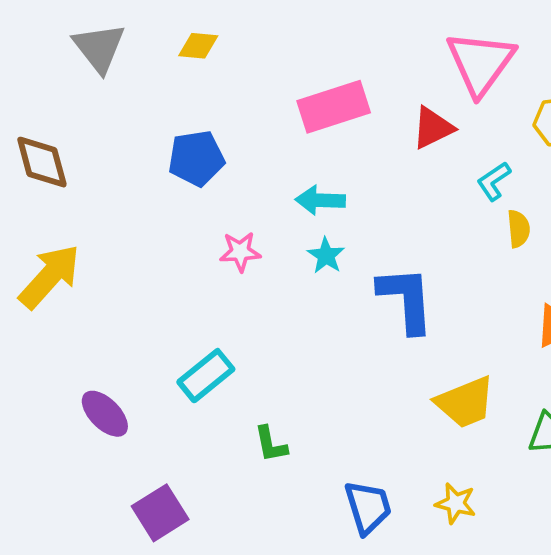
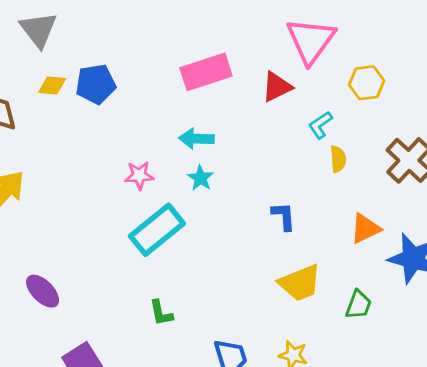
yellow diamond: (198, 46) -> (52, 85), moved
blue pentagon: (196, 158) -> (96, 84), moved
blue L-shape: (406, 299) -> (284, 216), moved, size x0.6
cyan rectangle: (206, 376) -> (157, 230), moved, size x1.4

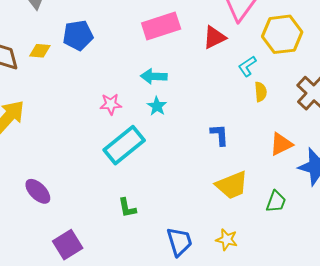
yellow hexagon: (367, 83) -> (282, 34), size x1.5
yellow diamond: (52, 85) -> (40, 51), moved

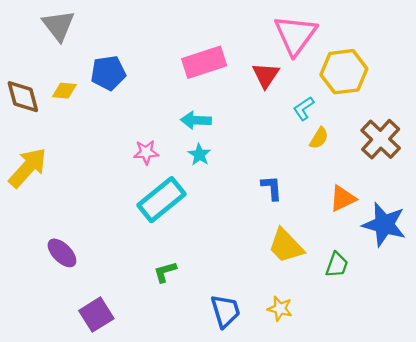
red triangle: (214, 37) -> (266, 75), turned -30
yellow semicircle: (261, 92) -> (319, 138), turned 36
yellow trapezoid: (232, 185) -> (286, 246), turned 68
green L-shape: (127, 208) -> (165, 272), turned 85

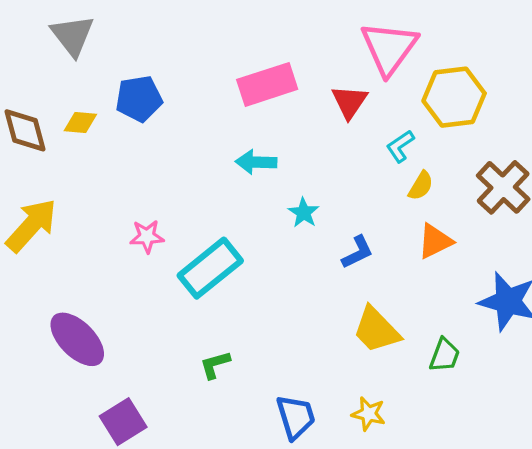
pink star: (146, 152) -> (147, 236), moved
cyan star: (199, 155) -> (304, 213), moved
blue L-shape: (272, 188) -> (357, 252), turned 68
orange triangle: (343, 198) -> (435, 241), moved
purple ellipse: (62, 253) -> (77, 339), size x1.4

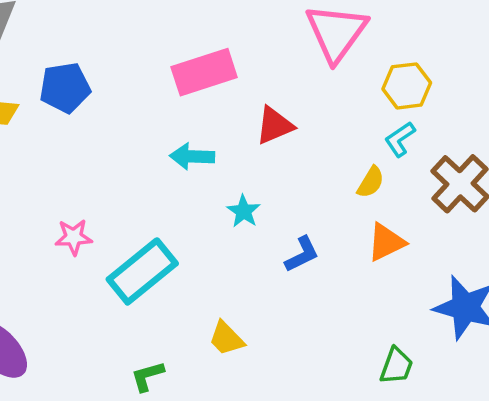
yellow hexagon: (454, 97) -> (407, 86), size x0.7
red triangle: (350, 102) -> (275, 125), moved, turned 33
cyan L-shape: (400, 146) -> (400, 139), moved
yellow trapezoid: (376, 330) -> (226, 338), moved, size x0.7

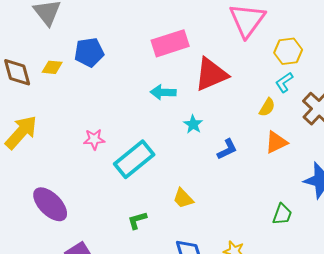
red triangle: (275, 125) -> (211, 74), size x1.5

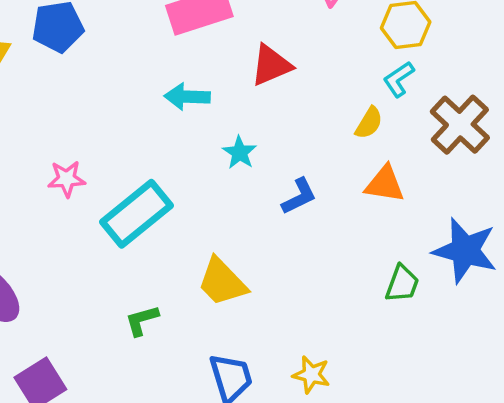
red triangle: (211, 74) -> (271, 65), size x0.7
orange triangle: (276, 142) -> (385, 184), turned 35
yellow trapezoid: (183, 198) -> (222, 282), size x1.4
green trapezoid: (282, 214) -> (402, 284), moved

